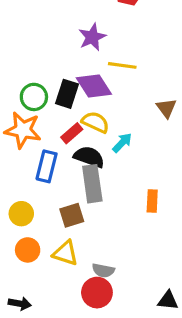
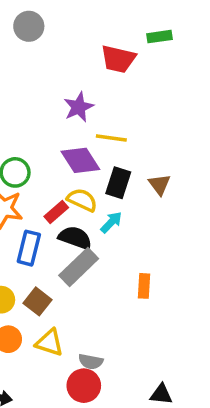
black rectangle: (67, 94) -> (118, 183), moved
gray rectangle: (92, 184) -> (79, 267), turned 54
brown square: (72, 215) -> (37, 301), moved, turned -35

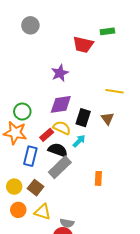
yellow line: (111, 138) -> (115, 91), moved
purple diamond: (80, 160) -> (61, 104), turned -65

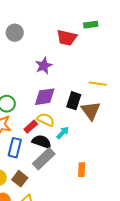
gray circle: (30, 25) -> (15, 33), moved
black rectangle: (83, 118) -> (74, 101), moved
brown triangle: (107, 119) -> (91, 111), size x1.5

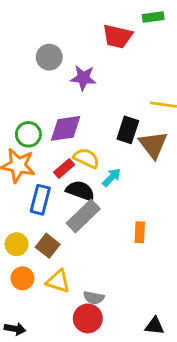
gray circle: (15, 33) -> (49, 57), moved
purple star: (44, 66) -> (83, 78), turned 30
purple diamond: (45, 97) -> (66, 128), moved

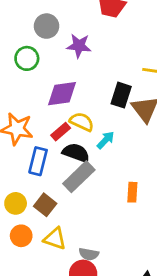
green circle: (28, 134) -> (27, 58), moved

